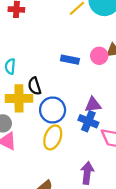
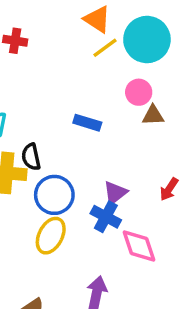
pink circle: (99, 56) -> (139, 92), moved
purple triangle: (93, 105) -> (115, 193), turned -36

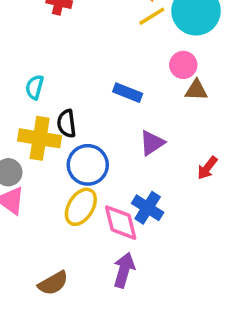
purple triangle: (115, 193) -> (152, 143), moved
blue cross: (106, 217) -> (148, 208), moved
pink diamond: (139, 246) -> (121, 223), moved

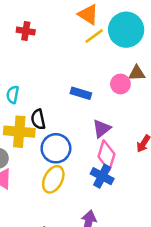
pink circle: (183, 65) -> (120, 84), moved
brown triangle: (196, 90) -> (137, 73), moved
pink diamond: (121, 223) -> (106, 155), moved, turned 36

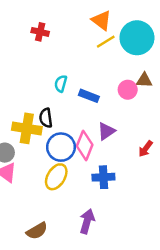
cyan semicircle: (13, 95) -> (61, 84), moved
pink diamond: (106, 155) -> (85, 145), moved
blue cross: (102, 176) -> (103, 177), turned -35

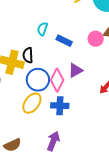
blue cross: (103, 177) -> (60, 106), moved

